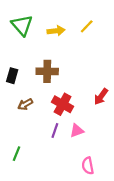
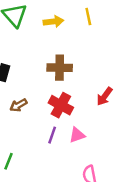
yellow line: (87, 26) -> (88, 17), turned -56
brown cross: (47, 71) -> (60, 68), moved

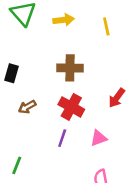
yellow line: (88, 17) -> (106, 26), moved
pink triangle: (77, 135) -> (99, 138), moved

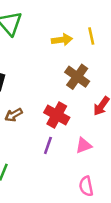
yellow arrow: (63, 20) -> (62, 40), moved
brown cross: (70, 68) -> (77, 77), moved, turned 35

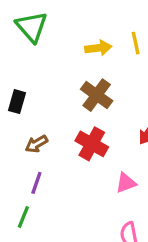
brown cross: (77, 77) -> (97, 95), moved
purple line: (48, 145) -> (36, 183), moved

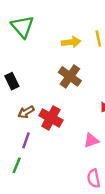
black rectangle: (17, 102) -> (12, 81), turned -42
red cross: (92, 144) -> (51, 118), moved

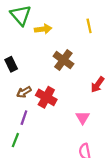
yellow arrow: (71, 42) -> (43, 29), moved
pink triangle: (91, 140) -> (83, 118), turned -40

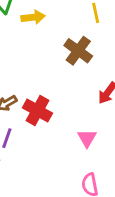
brown cross: (63, 60) -> (78, 51), moved

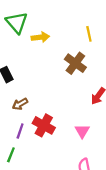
red cross: (37, 110) -> (44, 125), moved

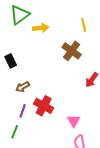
green triangle: (17, 23) -> (20, 15), turned 35
pink triangle: (82, 131) -> (74, 121), moved

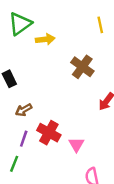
yellow line: (84, 25) -> (100, 25), moved
pink triangle: (74, 121) -> (76, 145), moved

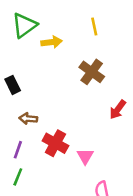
yellow line: (100, 25) -> (94, 27), moved
brown arrow: (24, 110) -> (28, 119), turned 35
purple line: (24, 139) -> (18, 150), moved

